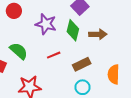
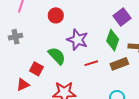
purple star: (46, 24) -> (77, 40), moved
brown rectangle: (82, 64) -> (119, 64), moved

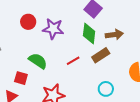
purple star: (77, 40) -> (53, 29), moved

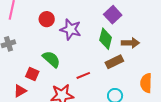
red line: (73, 61) -> (83, 75), moved

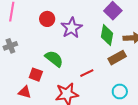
purple star: (71, 29) -> (72, 28), turned 30
red triangle: (20, 91) -> (25, 92), turned 48

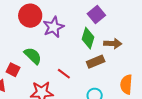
red circle: (47, 19) -> (30, 16), size x1.5
red line: (87, 73) -> (64, 74), turned 56

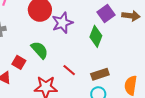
brown arrow: (113, 44) -> (131, 16), moved
brown rectangle: (96, 62) -> (100, 74), moved

